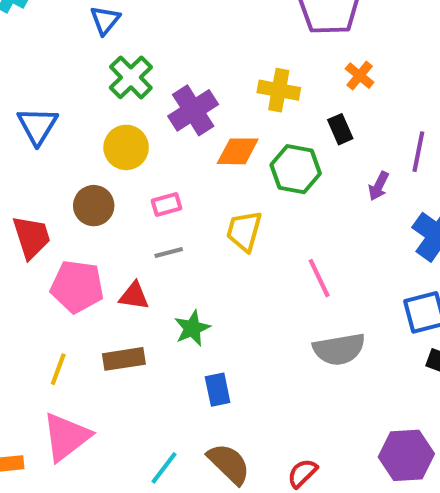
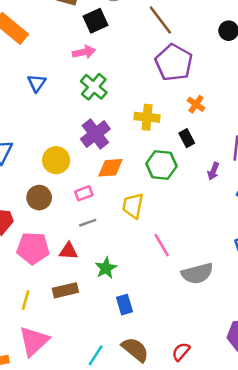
green cross: (131, 77) -> (94, 87), moved
orange diamond: (238, 151) -> (110, 168), moved
pink line: (319, 278) -> (162, 245), moved

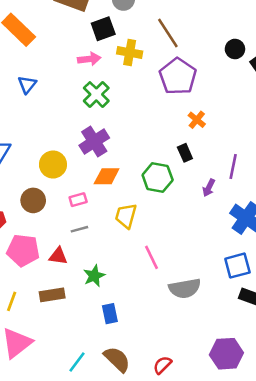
blue triangle: (37, 83) -> (27, 85), moved
yellow cross: (147, 117) -> (130, 53), moved

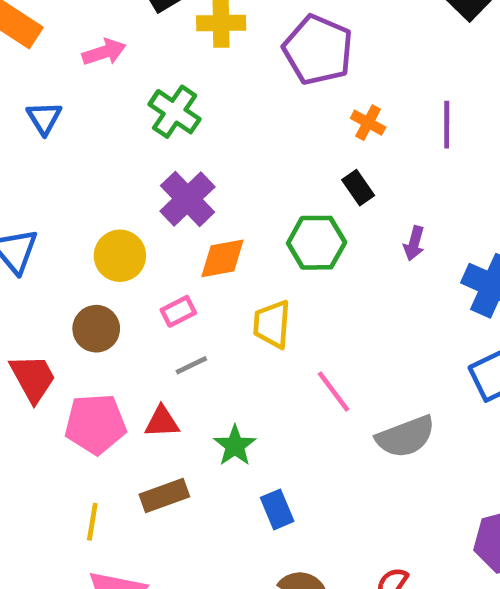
pink arrow: (89, 59) -> (104, 52), moved
purple line: (233, 166) -> (447, 125), moved

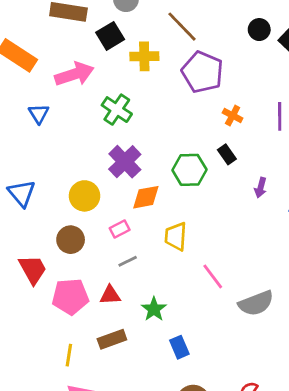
pink arrow: (104, 52) -> (74, 74), size x1.5
green hexagon: (317, 243) -> (189, 170), moved

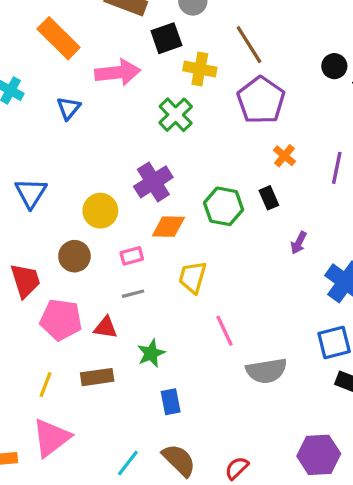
green cross: (117, 110) -> (176, 115), moved

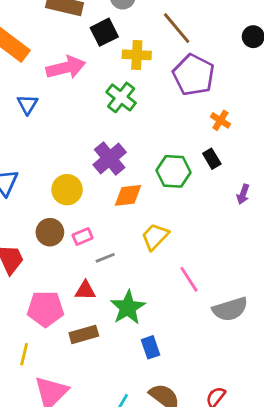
pink rectangle: (132, 256) -> (83, 236), moved
yellow trapezoid: (193, 277) -> (155, 237), turned 36
pink pentagon: (61, 320) -> (46, 309), moved
green star: (151, 353) -> (128, 308), size x1.4
yellow line: (45, 385) -> (24, 354), moved

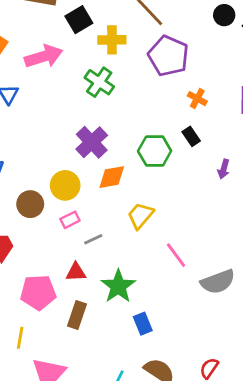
yellow circle: (67, 190) -> (65, 185), moved
brown circle: (50, 232) -> (30, 204), moved
brown rectangle: (84, 334) -> (77, 315), turned -52

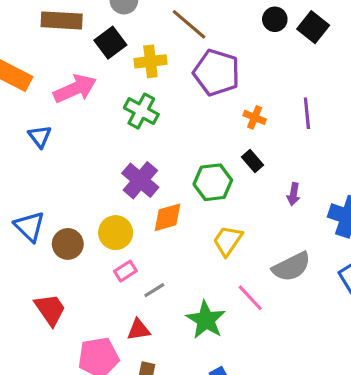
brown circle: (30, 204) -> (68, 244), moved
yellow trapezoid: (140, 216) -> (228, 241), moved
gray semicircle: (218, 282) -> (291, 267), moved
green star: (118, 286) -> (206, 320), moved

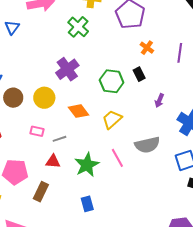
orange diamond: (167, 217) -> (78, 111), moved, turned 55
pink rectangle: (125, 271) -> (37, 131), moved, turned 32
red triangle: (139, 330) -> (53, 161), moved

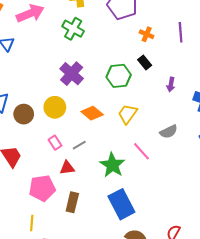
pink rectangle: (37, 131) -> (55, 143), turned 56
gray semicircle: (147, 145) -> (169, 132), size x0.7
red triangle: (53, 161) -> (67, 168), moved
blue rectangle: (87, 204) -> (121, 204), size x1.8

